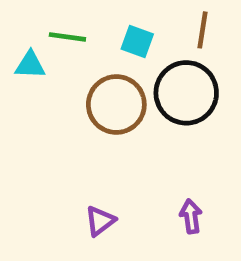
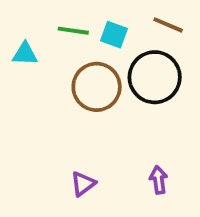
brown line: (203, 30) -> (168, 25), turned -76
green line: (67, 37) -> (73, 31), moved

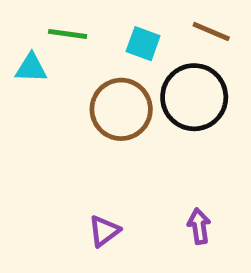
green line: (73, 31) -> (68, 34), moved

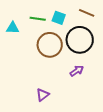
green line: (68, 34) -> (38, 19), moved
purple arrow: (199, 226) -> (77, 71), moved, turned 64

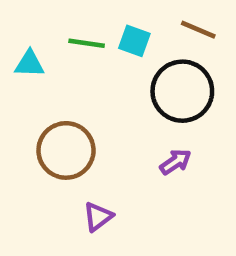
brown circle: (50, 45) -> (66, 150), moved

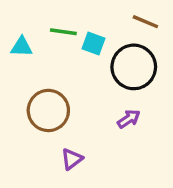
cyan square: (134, 41) -> (94, 43), moved

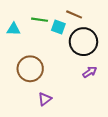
brown line: (145, 22) -> (74, 14), moved
purple arrow: (129, 119) -> (90, 72), moved

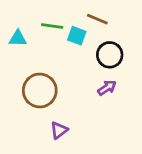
black circle: (83, 42) -> (110, 55), size x0.7
purple arrow: (90, 72) -> (107, 88), moved

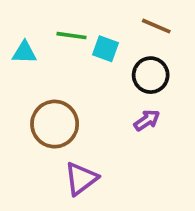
brown line: (97, 19) -> (156, 26), moved
purple triangle: (59, 130) -> (81, 179), size x1.4

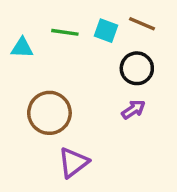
cyan square: (105, 49) -> (106, 31), moved

